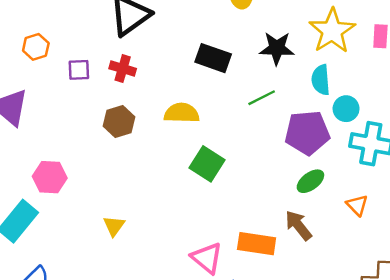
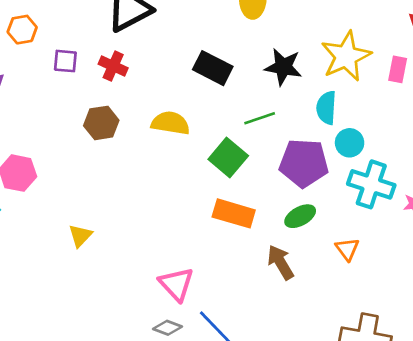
green square: (207, 164) -> (228, 158), moved
orange rectangle: (257, 244) -> (234, 213), moved

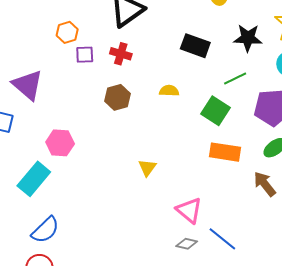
orange hexagon: (22, 30) -> (67, 32), moved
yellow semicircle: (170, 123) -> (169, 91), size x0.7
yellow triangle: (80, 236) -> (147, 168), moved

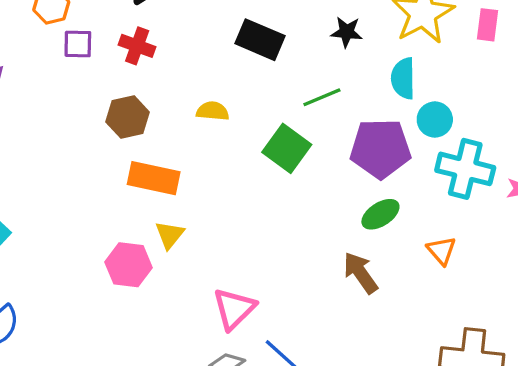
black star: (248, 38) -> (347, 32), size x0.7
pink hexagon: (60, 143) -> (128, 265), moved
orange rectangle: (225, 152) -> (154, 178), moved
pink triangle: (189, 210) -> (234, 309), turned 32

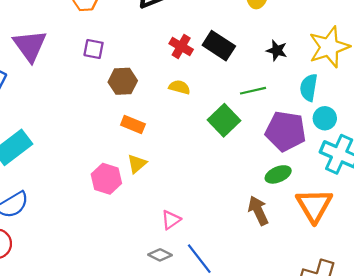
purple square: (78, 44) -> (94, 49), moved
red cross: (137, 46) -> (181, 46), moved
orange rectangle: (154, 178) -> (133, 125), size x0.7
orange triangle: (441, 251) -> (314, 205), size x1.8
pink triangle: (234, 309) -> (171, 220), size x0.7

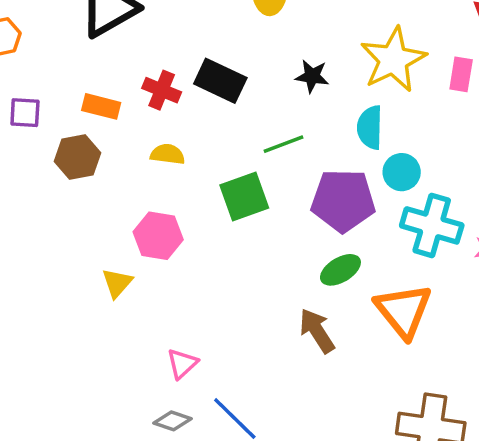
green square: (224, 120) -> (244, 197), turned 32
orange rectangle: (133, 125) -> (101, 106), moved
pink hexagon: (106, 179) -> (158, 236), moved

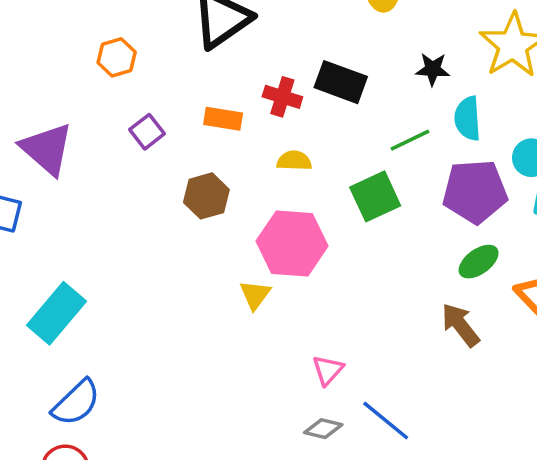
purple square: (25, 113) -> (147, 132), turned -36
cyan semicircle: (370, 127) -> (468, 118), moved
brown hexagon: (77, 157) -> (206, 196), moved
pink hexagon: (158, 236) -> (292, 244), size x1.4

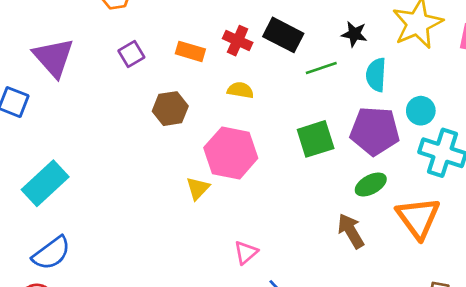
green line: (410, 140) -> (321, 68), moved
green square: (375, 196) -> (316, 139), moved

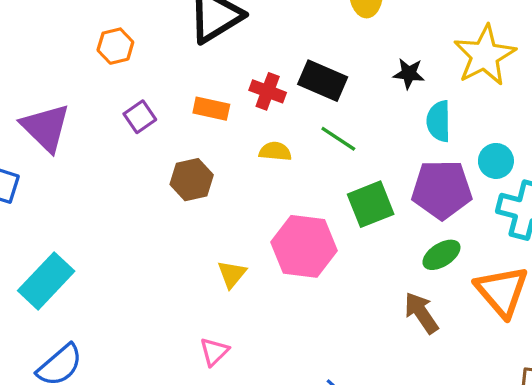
green line: (321, 68) -> (338, 139), moved, turned 56
pink hexagon: (231, 153) -> (304, 246), moved
pink triangle: (246, 252) -> (214, 352), moved

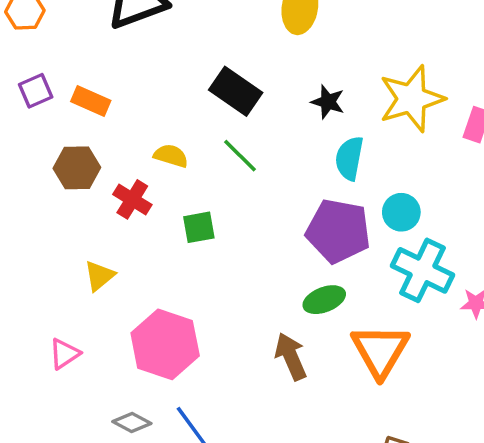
red cross: (268, 91) -> (132, 199), moved
orange rectangle: (211, 109) -> (91, 101), moved
green square: (371, 204) -> (199, 227), moved, size x0.7
pink hexagon: (304, 246) -> (165, 344), moved

